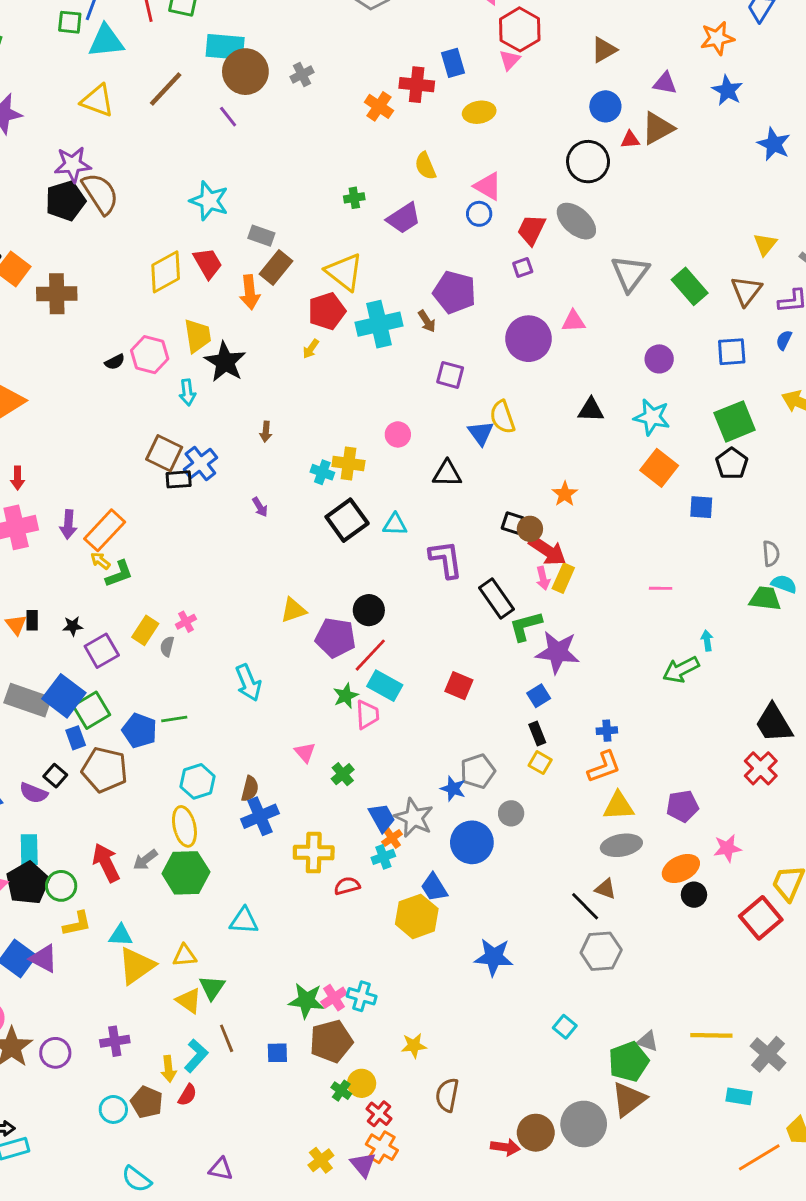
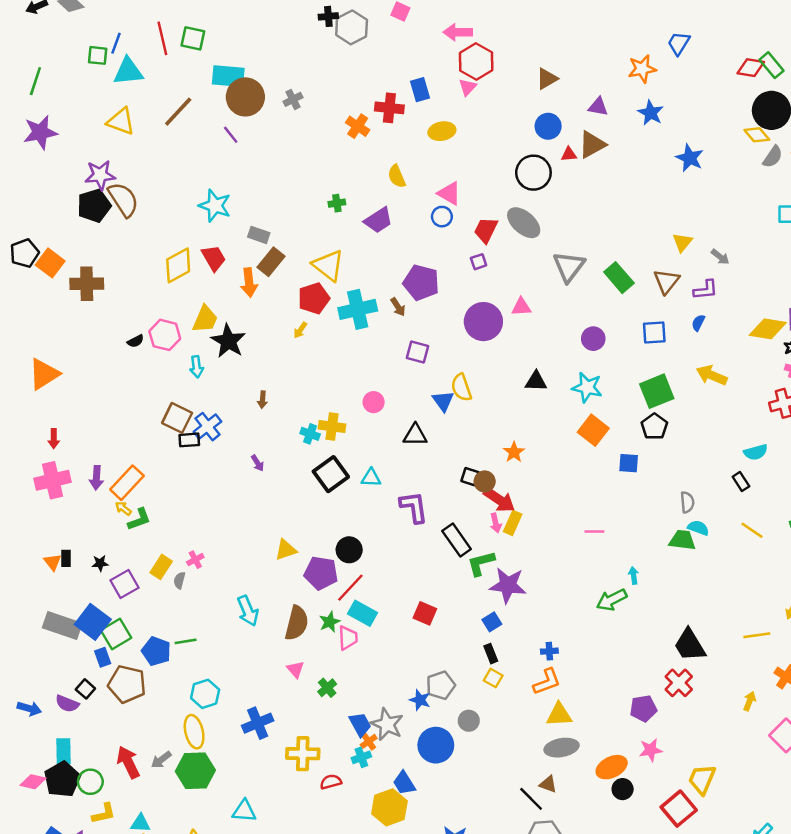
yellow trapezoid: (198, 336) -> (205, 319), turned 32
brown semicircle: (250, 789) -> (297, 623), moved, size x1.6
purple pentagon: (682, 806) -> (643, 709), moved

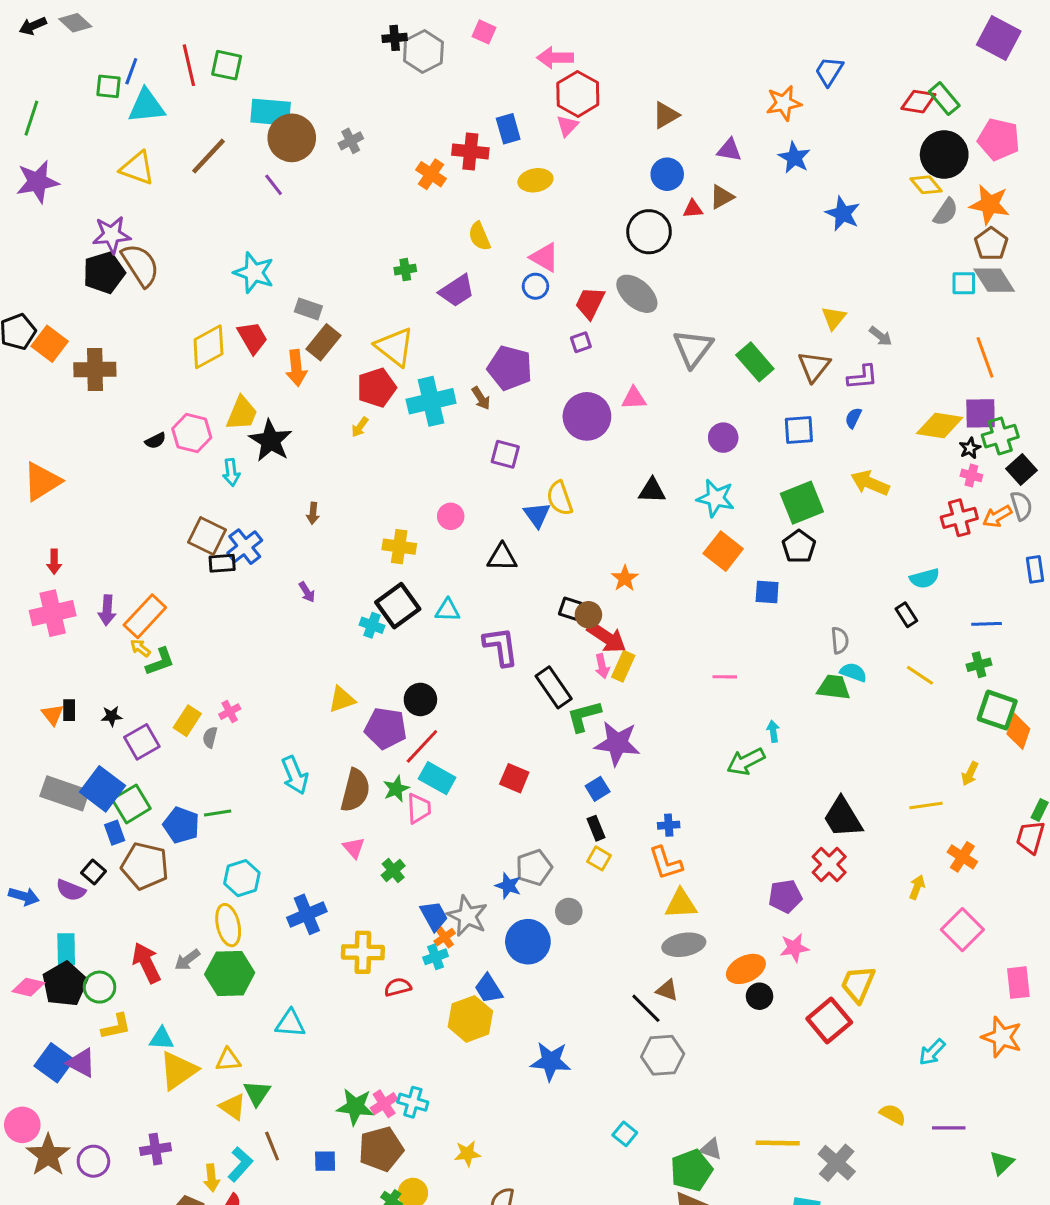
brown triangle: (592, 145) -> (722, 197), size x0.7
cyan cross: (310, 434) -> (372, 625), moved
orange L-shape: (547, 682) -> (666, 863), turned 92

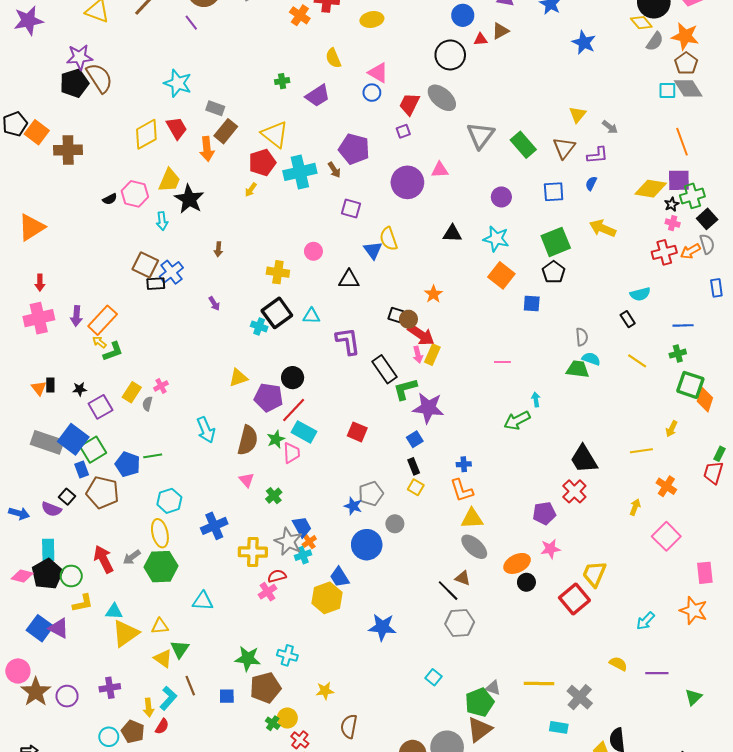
gray star: (467, 916) -> (288, 542), moved
gray ellipse: (684, 945) -> (474, 547), turned 52
pink cross: (384, 1104) -> (267, 592), moved

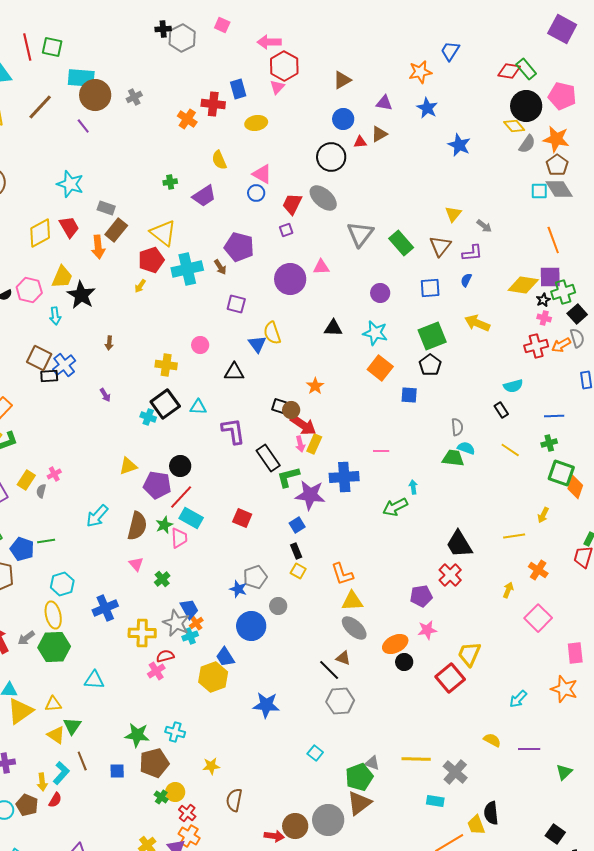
cyan arrow: (206, 430) -> (97, 516), turned 65
blue cross: (464, 464) -> (344, 477), moved, size x2.0

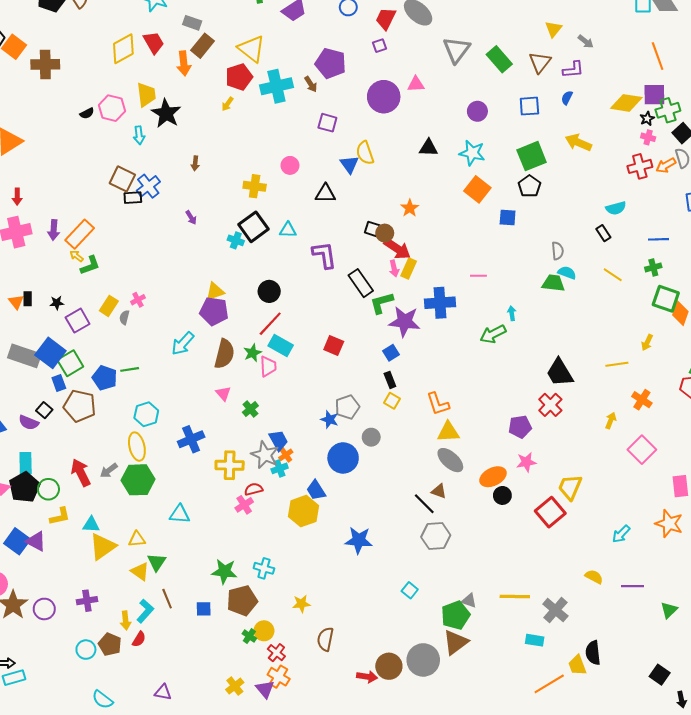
yellow trapezoid: (62, 277) -> (146, 95), turned -30
purple pentagon: (157, 485) -> (214, 311), moved

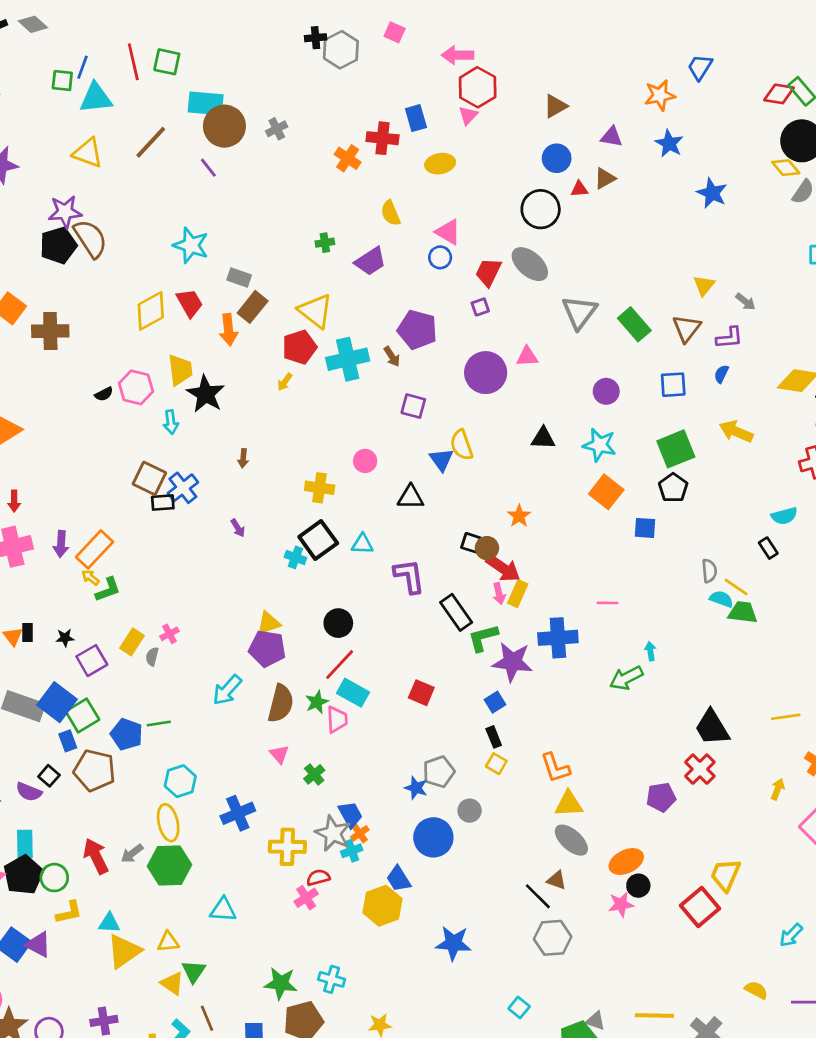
yellow line: (613, 275) -> (736, 587), moved
green trapezoid: (553, 283) -> (743, 612), moved
pink star: (526, 462) -> (621, 904), moved

